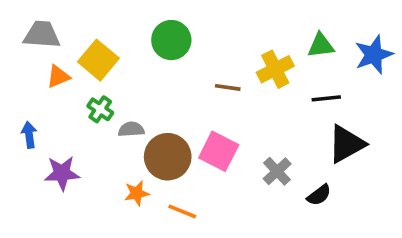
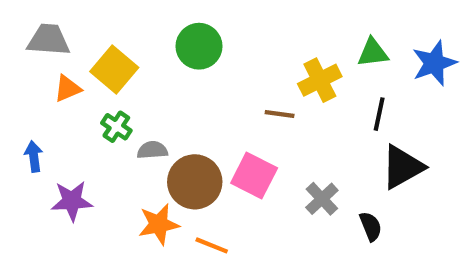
brown line: (228, 87) -> (280, 114), moved
black line: (326, 98) -> (379, 114), turned -72
orange star: (137, 193) -> (159, 224), size x1.4
black semicircle: (319, 195) -> (371, 226), turned -75

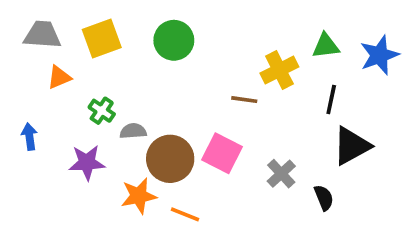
yellow square: (114, 70) -> (102, 38), moved, turned 30
purple star: (72, 201) -> (87, 163), moved

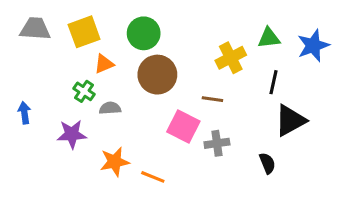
orange triangle: (59, 77) -> (104, 64), moved
brown line: (244, 100) -> (212, 99), moved
brown circle: (170, 159) -> (157, 75), moved
gray cross: (281, 174) -> (217, 143), moved, turned 35

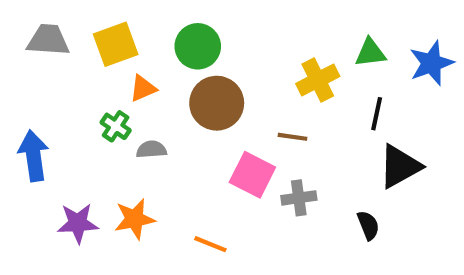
blue arrow: (24, 113) -> (34, 156), size x1.6
purple star: (72, 134) -> (78, 223), moved
orange star: (115, 162) -> (135, 219), moved

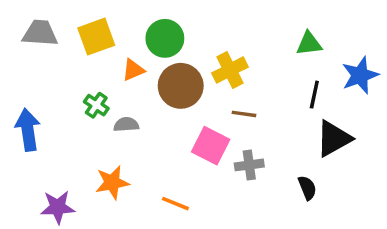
blue star: (431, 63) -> (360, 75), moved
yellow cross: (318, 80) -> (230, 70), moved
orange triangle: (143, 88) -> (133, 70), moved
purple star: (78, 223) -> (58, 207), moved

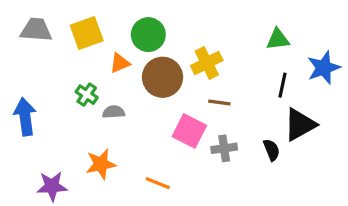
black semicircle: (307, 188) -> (271, 150), moved

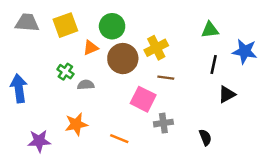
blue star: (324, 68) -> (245, 51), turned 30
black triangle: (300, 125) -> (227, 94), size x0.7
gray cross: (224, 148) -> (163, 123), moved
black semicircle: (271, 150) -> (205, 137), moved

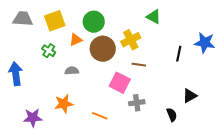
green triangle: (210, 30) -> (154, 17), moved, turned 35
green cross: (65, 72) -> (49, 51), moved
black triangle: (227, 94) -> (190, 96), moved

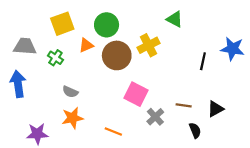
gray trapezoid: (23, 19) -> (25, 46), moved
brown line: (139, 65) -> (184, 105), moved
gray semicircle: (72, 71) -> (70, 92), moved, turned -152
gray cross: (137, 103) -> (155, 117), turned -35

